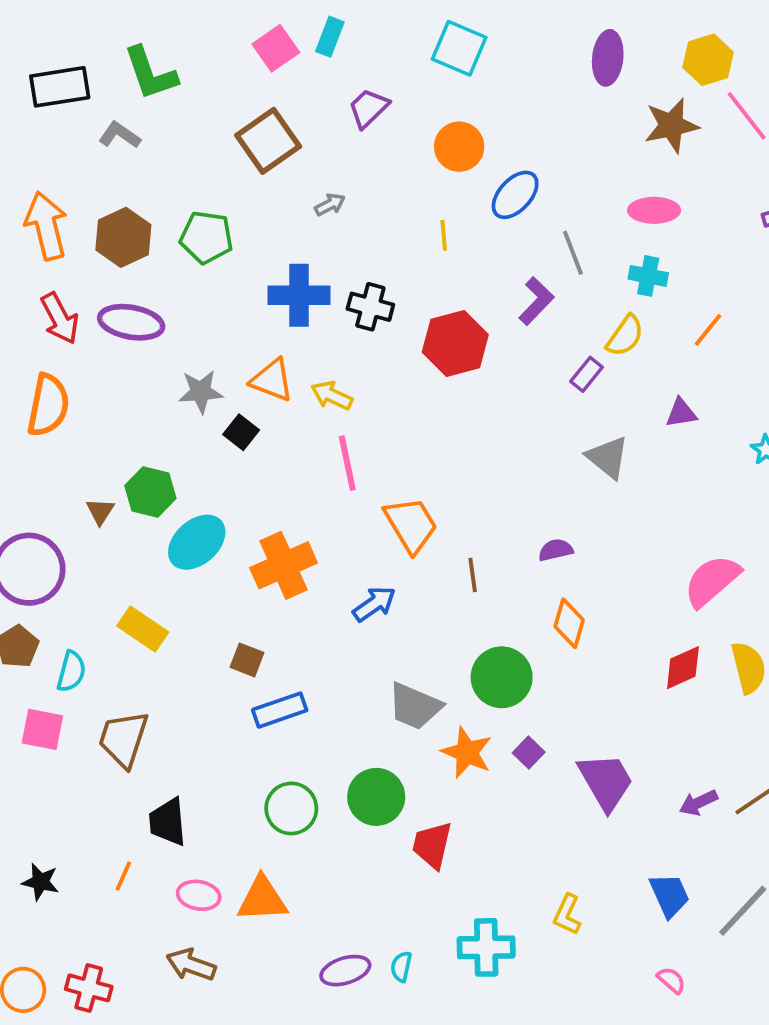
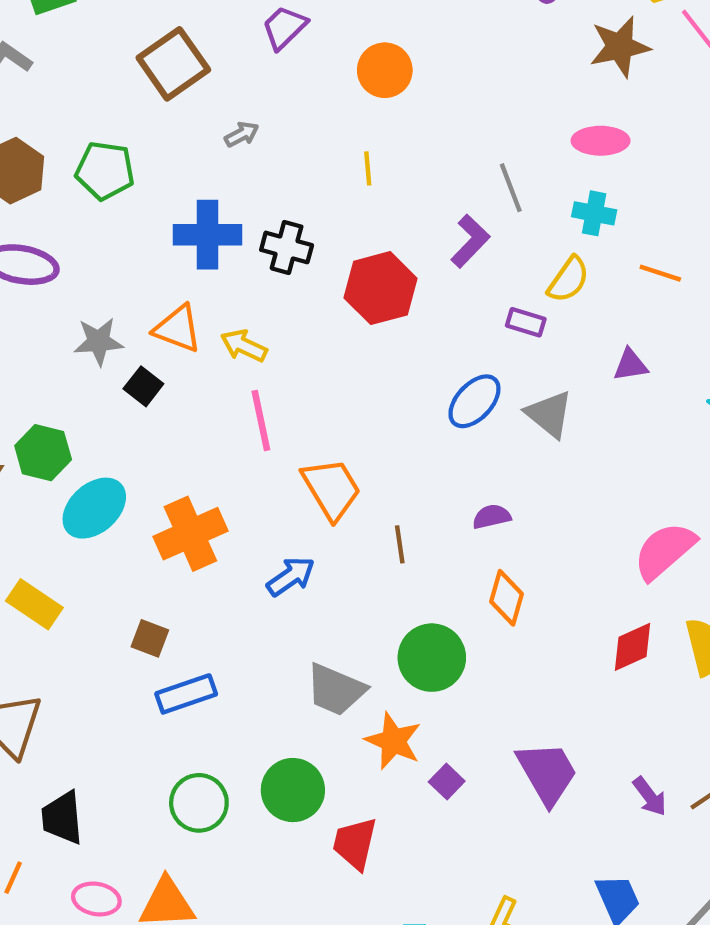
blue ellipse: (515, 195) -> (474, 401), moved
orange line: (708, 330) -> (660, 273), turned 69
purple rectangle: (586, 374) -> (526, 322), turned 68
purple square: (529, 753) -> (447, 781), moved
purple arrow: (698, 803) -> (650, 796), turned -102

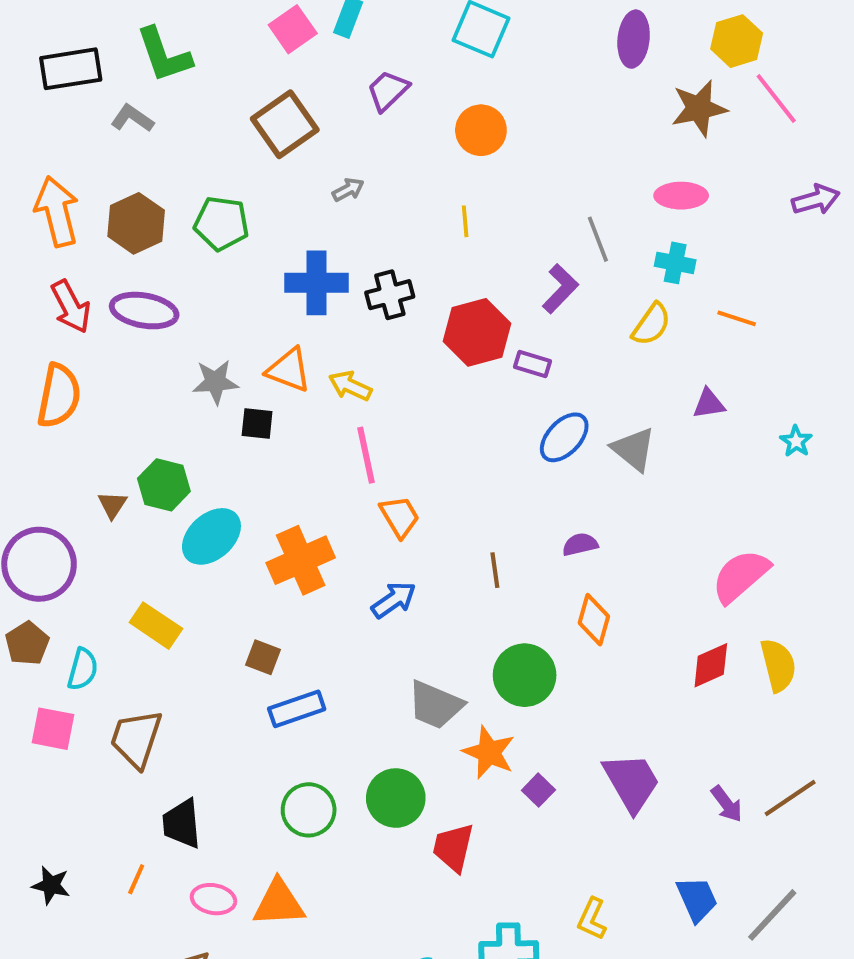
black cross: (287, 247) -> (390, 295), turned -30
purple rectangle: (526, 322) -> (532, 364), moved
black square: (143, 386) -> (257, 423), turned -32
orange trapezoid: (331, 489) -> (400, 517), moved, size x0.7

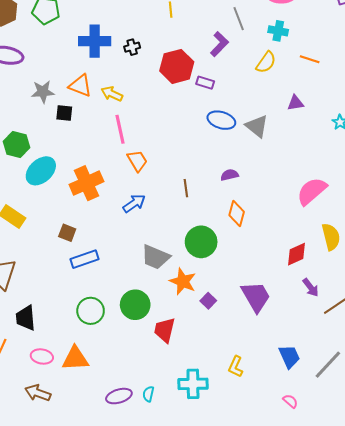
black cross: (390, 295) -> (132, 47), size x0.7
blue ellipse: (564, 437) -> (221, 120), turned 64
red diamond: (711, 665) -> (296, 254), moved
purple arrow: (727, 804) -> (311, 288), moved

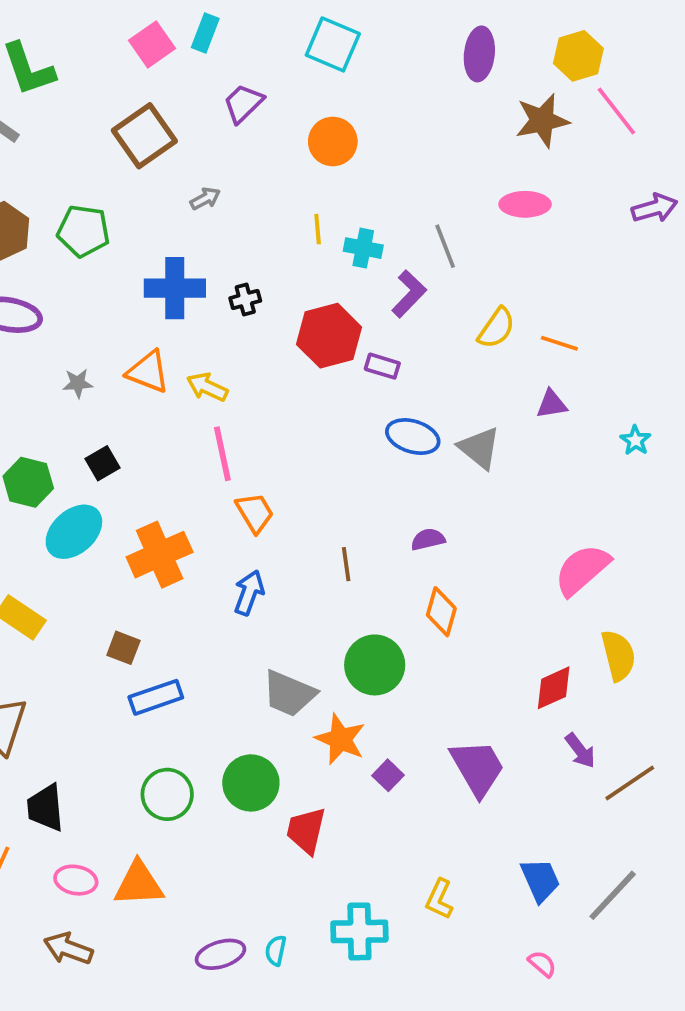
cyan cross: (278, 31) -> (363, 248), moved
orange line: (310, 59) -> (559, 343), moved
gray star: (43, 92) -> (78, 383), size x0.7
black square: (64, 113) -> (102, 463), moved, turned -36
blue arrow: (134, 203) -> (249, 593), turned -35

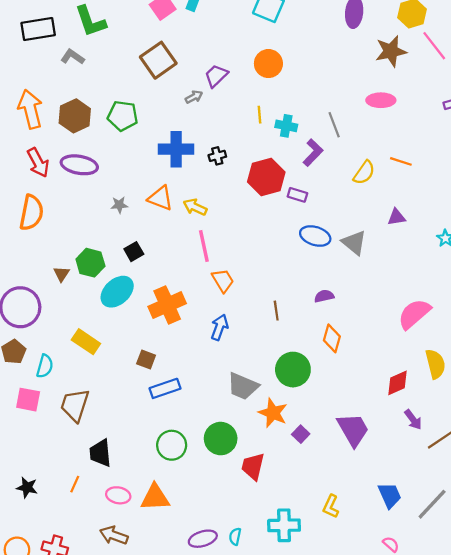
purple trapezoid: (243, 103) -> (216, 76), moved
orange line: (559, 343) -> (401, 161), moved

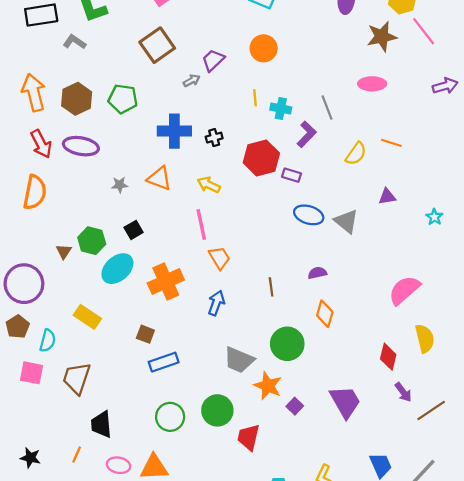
yellow arrow: (195, 207) -> (209, 185), moved
red diamond: (398, 383) -> (388, 357), turned -52

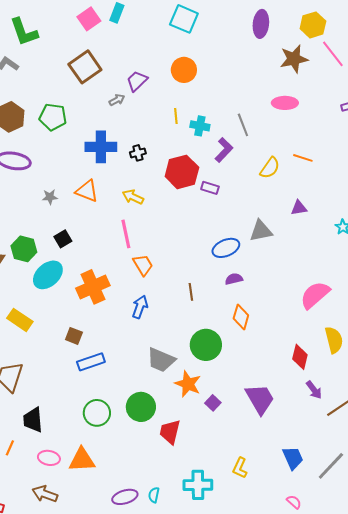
blue ellipse: (309, 215) -> (226, 248), moved, turned -40
gray triangle: (346, 221) -> (261, 231), turned -50

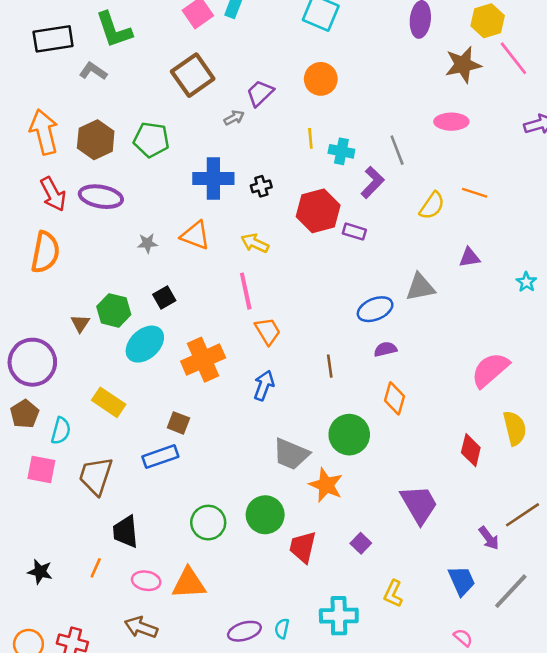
blue rectangle: (91, 362) -> (160, 457), moved
purple arrow: (314, 390) -> (489, 538), moved
purple square: (213, 403) -> (361, 543), moved

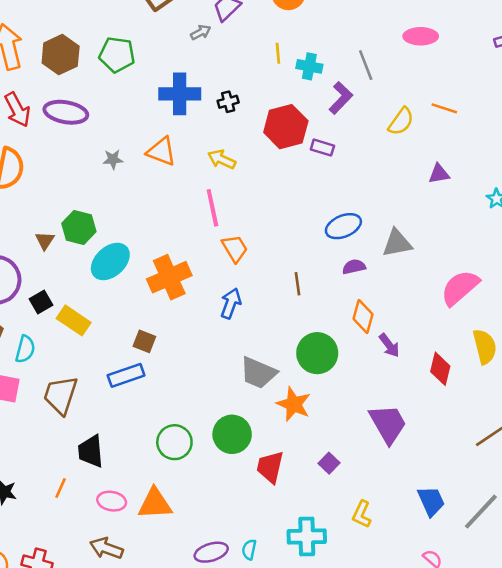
gray triangle: (420, 287) -> (397, 243), moved
black square: (164, 298) -> (41, 302), moved
purple arrow: (489, 538) -> (389, 345), moved

